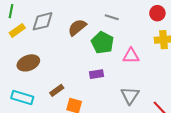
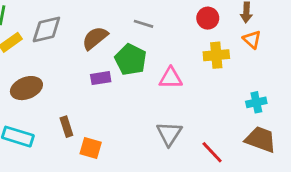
purple rectangle: (96, 74) -> (101, 78), moved
brown rectangle: (57, 90) -> (66, 127), turned -72

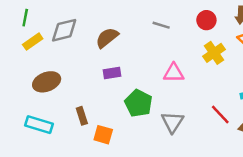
gray line: (144, 24) -> (161, 25), moved
yellow cross: (216, 55) -> (214, 53), turned -30
green pentagon: (131, 59) -> (138, 103), moved
red line: (212, 152) -> (220, 115), moved

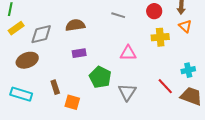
gray diamond: (64, 30) -> (41, 34), moved
brown semicircle: (107, 38) -> (75, 25), turned 30
yellow cross: (214, 53) -> (160, 37), turned 30

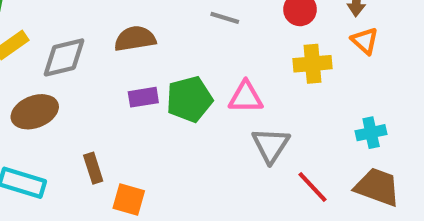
green pentagon: (100, 77) -> (189, 99), moved, turned 30
red line: (165, 86) -> (313, 187), moved
gray triangle: (127, 92) -> (271, 145), moved

